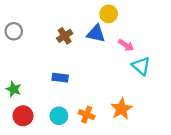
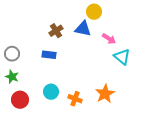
gray circle: (14, 31) -> (12, 54), moved
blue rectangle: (60, 78) -> (49, 55), moved
cyan circle: (59, 116) -> (51, 92), moved

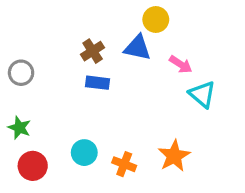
gray circle: (12, 54) -> (21, 73), moved
blue rectangle: (49, 55) -> (98, 83), moved

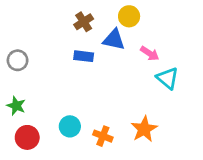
brown cross: (93, 51) -> (84, 22), moved
blue rectangle: (98, 83) -> (84, 56), moved

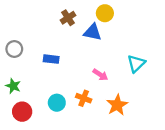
pink arrow: (150, 53) -> (100, 75), moved
blue rectangle: (84, 56) -> (51, 59), moved
cyan triangle: (168, 78) -> (136, 64), turned 36
orange cross: (103, 136) -> (84, 98), moved

